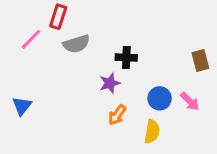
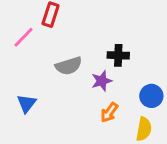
gray semicircle: (76, 44) -> (69, 66), moved
blue triangle: (22, 106) -> (27, 103), moved

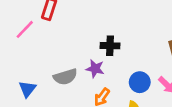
gray semicircle: (69, 66) -> (65, 77), moved
purple star: (102, 81) -> (95, 69), turned 30

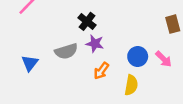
black cross: (110, 46) -> (87, 21), moved, turned 36

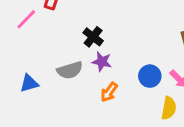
blue triangle: (30, 63) -> (29, 83), turned 36
yellow semicircle: (131, 85) -> (169, 108), moved

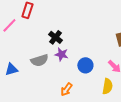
blue circle: (150, 76) -> (85, 65), moved
orange arrow: (109, 92) -> (66, 89), moved

